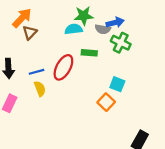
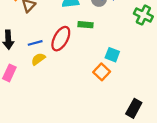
green cross: (121, 43) -> (143, 15), moved
yellow semicircle: (40, 89) -> (38, 59), turned -104

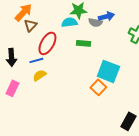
red ellipse: (61, 39) -> (47, 43), moved
cyan square: (112, 55) -> (108, 71), size x1.6

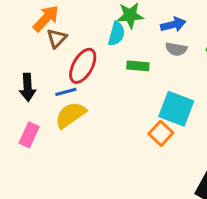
cyan semicircle: (69, 22) -> (116, 34), turned 112
gray semicircle: (95, 22) -> (176, 49), moved
yellow semicircle: (39, 75) -> (70, 115), size x1.5

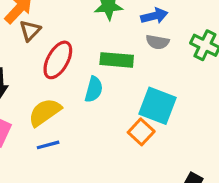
cyan semicircle: (116, 34) -> (94, 89), moved
green rectangle: (138, 66) -> (117, 60), size x1.4
blue line: (66, 92) -> (48, 145), moved

